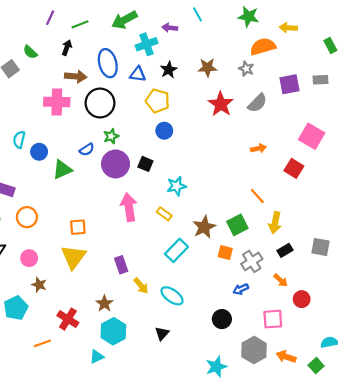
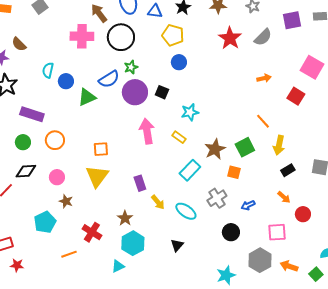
brown arrow: (76, 76) -> (99, 13), turned -132
blue semicircle: (87, 150) -> (109, 79), size x1.5
gray cross: (252, 261) -> (217, 198), moved

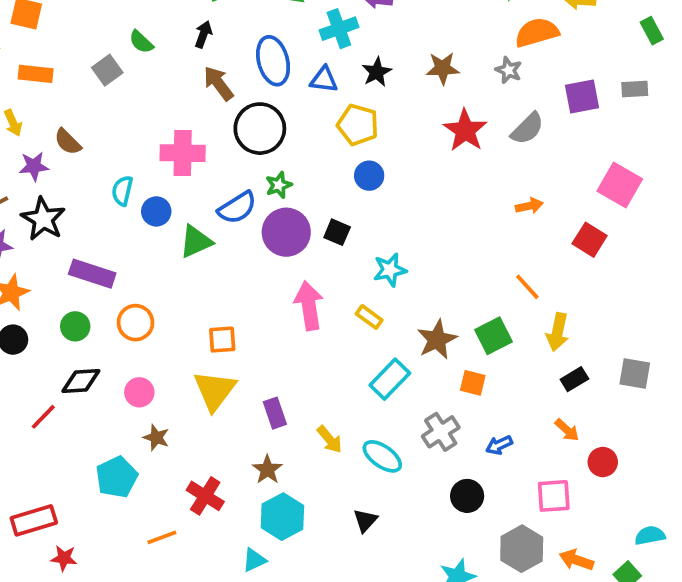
pink cross: (82, 36) -> (183, 153), moved
purple rectangle: (140, 183) -> (275, 413), moved

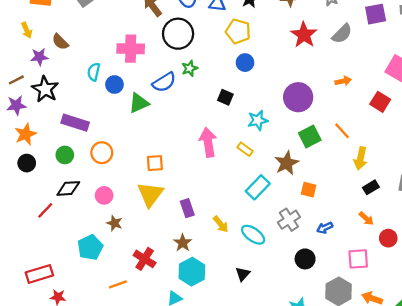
purple circle: (286, 232) -> (298, 97), moved
green square: (493, 336) -> (310, 136), moved

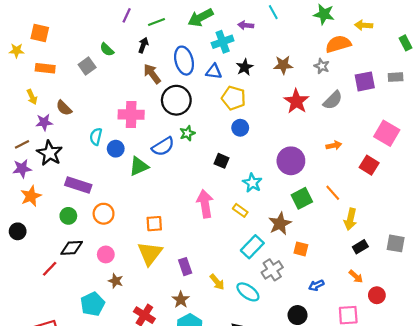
cyan star: (258, 120) -> (252, 183), turned -30
black circle: (27, 163) -> (18, 231), moved
gray cross: (289, 220) -> (272, 270), moved

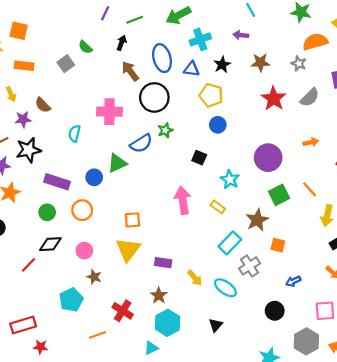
purple arrow: (246, 25) -> (241, 35), moved
blue circle: (116, 149) -> (94, 177), moved
black star: (50, 153) -> (29, 150), turned 30
purple rectangle: (185, 267) -> (163, 263), turned -63

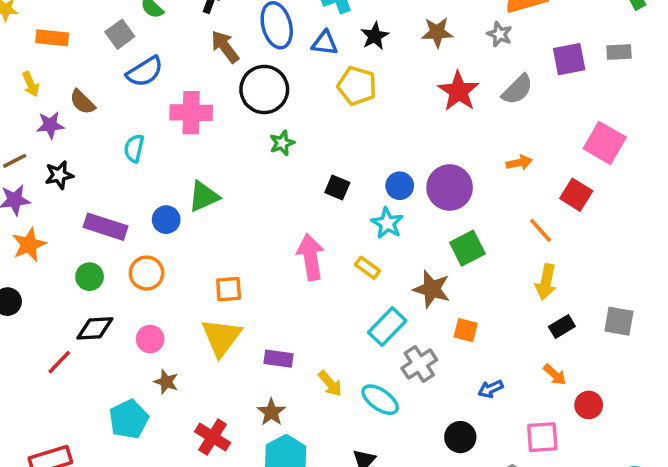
blue circle: (218, 125) -> (400, 186), moved
blue semicircle: (141, 143) -> (145, 72), moved
black star: (29, 150) -> (59, 175), size x0.7
orange line: (310, 189) -> (541, 230), moved
brown star: (257, 220) -> (432, 289), turned -30

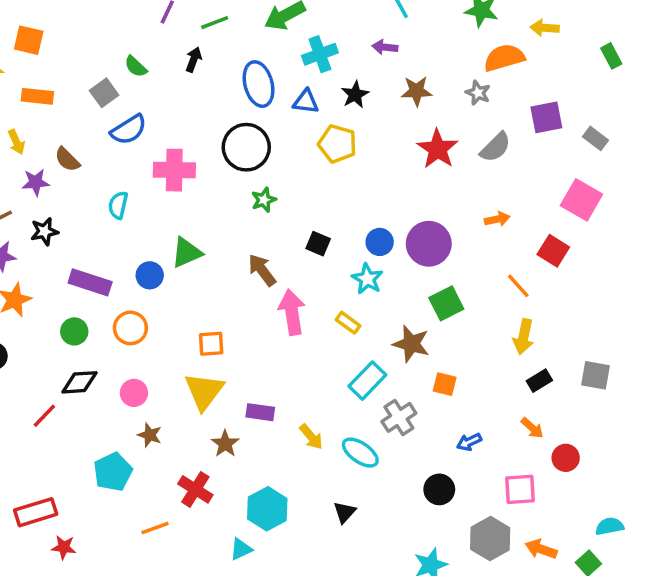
brown arrow: (225, 47) -> (262, 270), moved
gray rectangle: (619, 52) -> (595, 138), moved, turned 40
brown star: (271, 412) -> (225, 444), moved

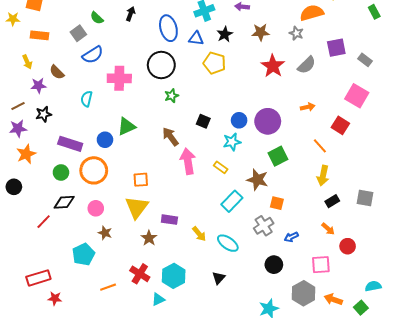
cyan star: (367, 279) -> (232, 142), turned 30
orange circle: (130, 328) -> (94, 170), size x1.4
gray cross: (399, 417) -> (264, 226), moved
red cross: (195, 489) -> (140, 274), moved

